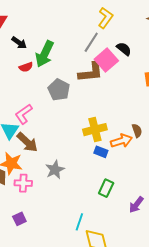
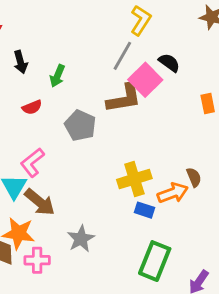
black arrow: (19, 43) -> (20, 62), turned 42
green arrow: (45, 54) -> (57, 76), size x0.6
red semicircle: (26, 67) -> (32, 107), moved
green rectangle: (106, 188) -> (155, 261), size x1.5

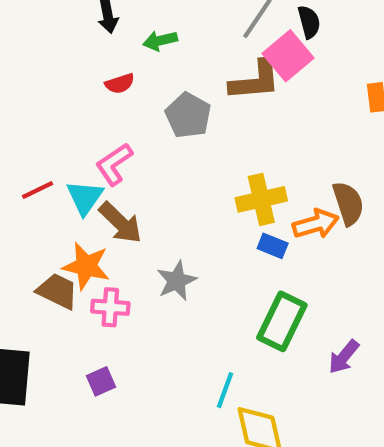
black semicircle: (169, 63) -> (309, 22), moved, turned 35
green arrow: (57, 76) -> (160, 41), turned 50
brown semicircle: (194, 177) -> (348, 203), size x1.5

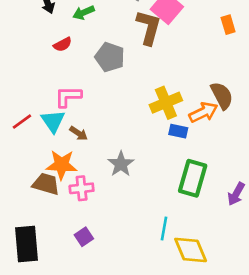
brown L-shape: (255, 81) -> (149, 27), turned -60
pink L-shape: (114, 164) -> (68, 97), turned 44
brown arrow: (120, 223) -> (79, 133), size x0.6

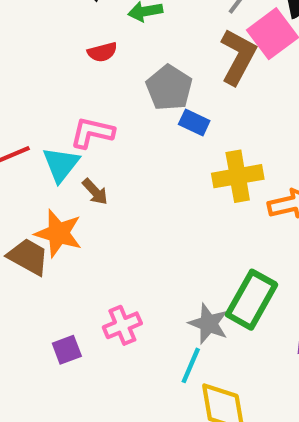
blue rectangle: (178, 131) -> (194, 122), moved
gray star: (121, 164) -> (209, 324), moved, turned -30
pink cross: (82, 188) -> (122, 325), moved, turned -30

